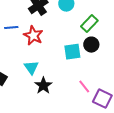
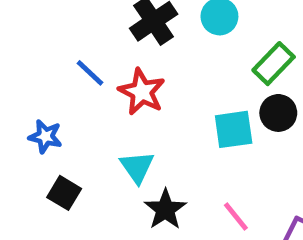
blue line: (11, 28) -> (90, 73), turned 48
pink line: (84, 87) -> (236, 217), moved

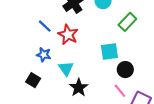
black circle: (278, 113) -> (125, 70), moved
blue star: (45, 136) -> (44, 55), moved
pink line: (236, 217) -> (120, 91), moved

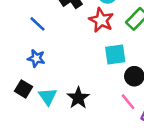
red star: (68, 35) -> (101, 20), moved
cyan triangle: (66, 68) -> (48, 97), moved

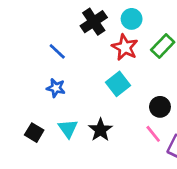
cyan square: (115, 55) -> (118, 84), moved, turned -30
black square: (24, 89) -> (34, 133), moved

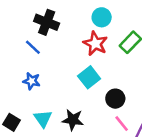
black cross: (94, 22) -> (47, 22), moved, turned -35
black circle: (160, 107) -> (115, 99), moved
black star: (100, 130) -> (73, 120), turned -30

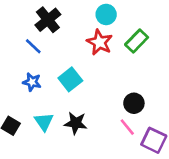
black cross: (47, 22) -> (48, 20), turned 30
cyan square: (89, 77) -> (70, 79), moved
black circle: (115, 99) -> (134, 103), moved

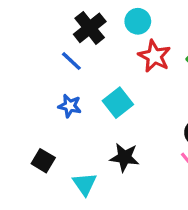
cyan circle: (106, 14) -> (138, 21), moved
cyan triangle: (44, 122) -> (85, 184), moved

